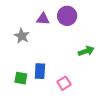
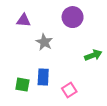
purple triangle: (43, 19) -> (24, 20), moved
gray star: (22, 36) -> (44, 42), moved

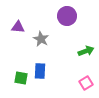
purple triangle: (24, 20) -> (18, 27), moved
pink square: (69, 90) -> (86, 83), moved

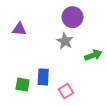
gray star: (41, 39) -> (65, 41), moved
pink square: (86, 83) -> (66, 91), moved

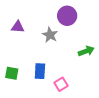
gray star: (65, 41) -> (50, 35), moved
green square: (23, 85) -> (12, 73), moved

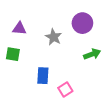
purple circle: (67, 16) -> (82, 23), moved
green square: (12, 73) -> (13, 54), moved

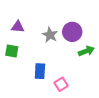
purple circle: (82, 23) -> (72, 32), moved

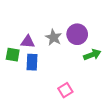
purple triangle: (18, 27) -> (28, 42), moved
blue rectangle: (40, 71) -> (32, 62), moved

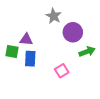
gray star: (54, 37) -> (54, 16), moved
pink square: (65, 90) -> (62, 71), moved

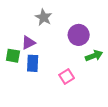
gray star: (54, 16) -> (44, 17), moved
purple triangle: (26, 39) -> (28, 43), turned -32

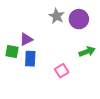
gray star: (44, 17) -> (57, 16), moved
purple circle: (79, 35) -> (79, 19), moved

